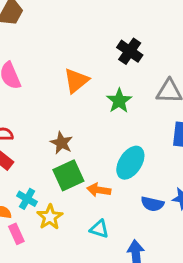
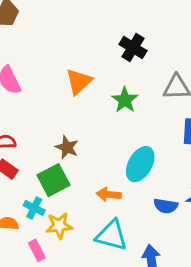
green square: (68, 175) -> (53, 180), moved
yellow star: (50, 217) -> (59, 226), turned 30
cyan triangle: (99, 229) -> (112, 235), size x1.6
pink rectangle: (16, 234) -> (37, 250), moved

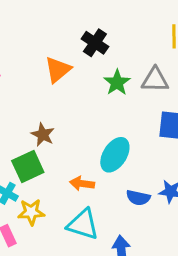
black cross: (133, 48) -> (95, 43), moved
green star: (125, 100) -> (117, 83), moved

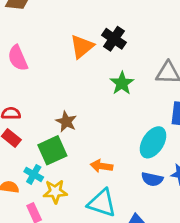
orange triangle: (58, 70) -> (82, 47), moved
green star: (117, 83) -> (122, 83), moved
cyan ellipse: (115, 155) -> (153, 142), moved

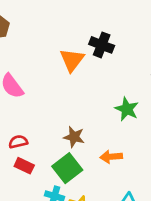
green star: (122, 83) -> (127, 109), moved
orange arrow: (101, 166) -> (111, 157), moved

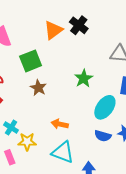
orange arrow: (111, 157) -> (60, 124), moved
green square: (67, 168) -> (31, 61), moved

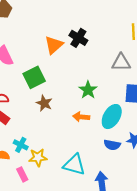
orange arrow: (60, 124) -> (81, 117), moved

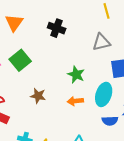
orange triangle: (54, 45) -> (14, 23), moved
green square: (34, 77) -> (20, 60), moved

